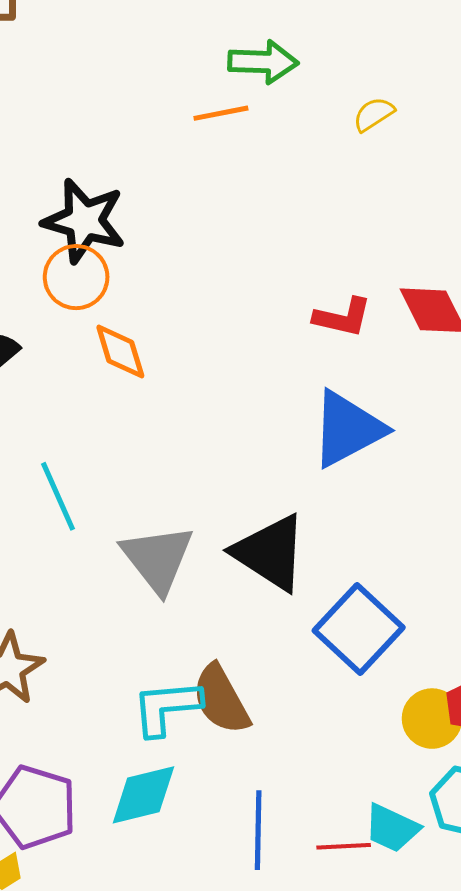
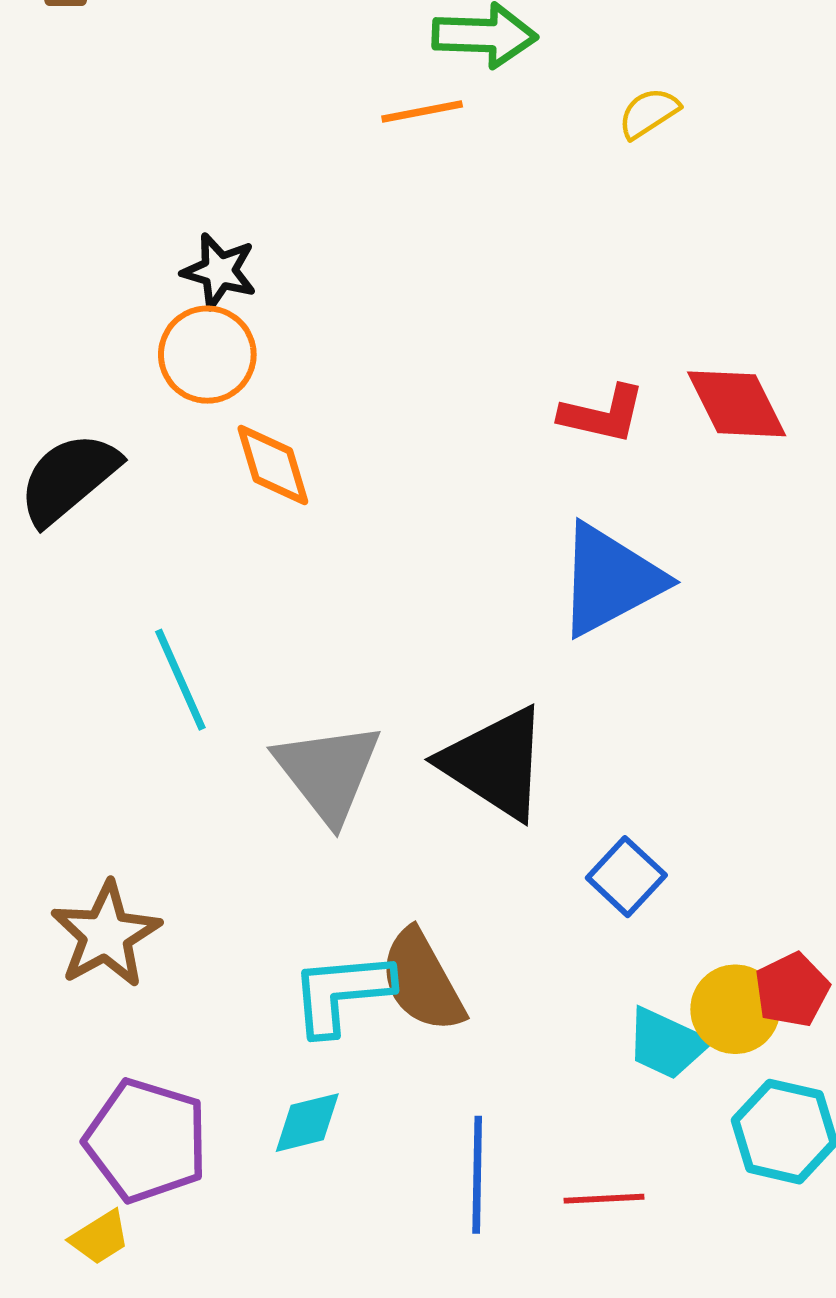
black star: (84, 221) -> (219, 271), size x0.6
blue square: (359, 629) -> (626, 877), size x0.6
cyan diamond: (143, 795) -> (307, 1123), size x0.7
cyan trapezoid: (392, 828) -> (667, 1044), moved

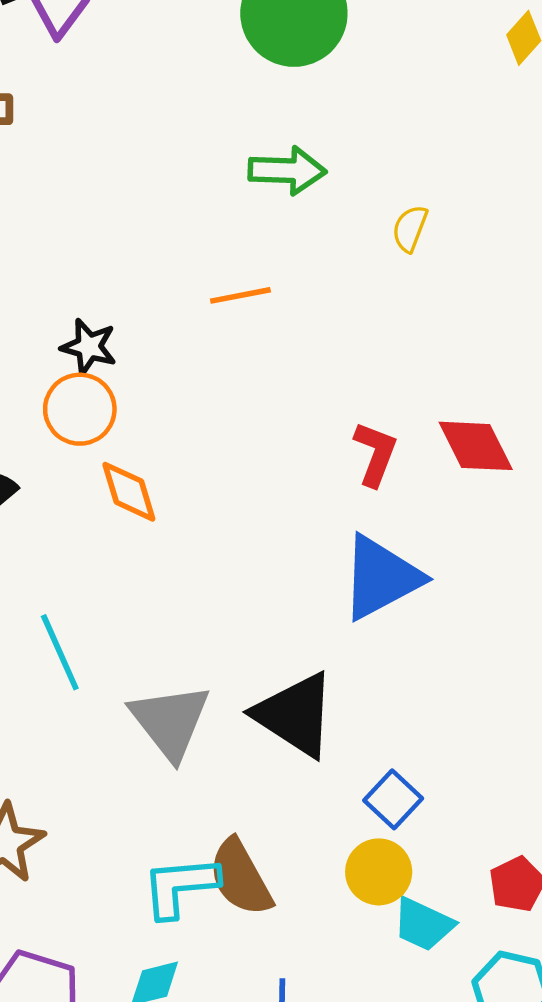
orange line: (422, 111) -> (240, 295), moved
yellow semicircle: (649, 113) -> (410, 229), turned -36
red L-shape: (602, 414) -> (375, 454), turned -82
yellow circle: (735, 1009) -> (379, 872), moved

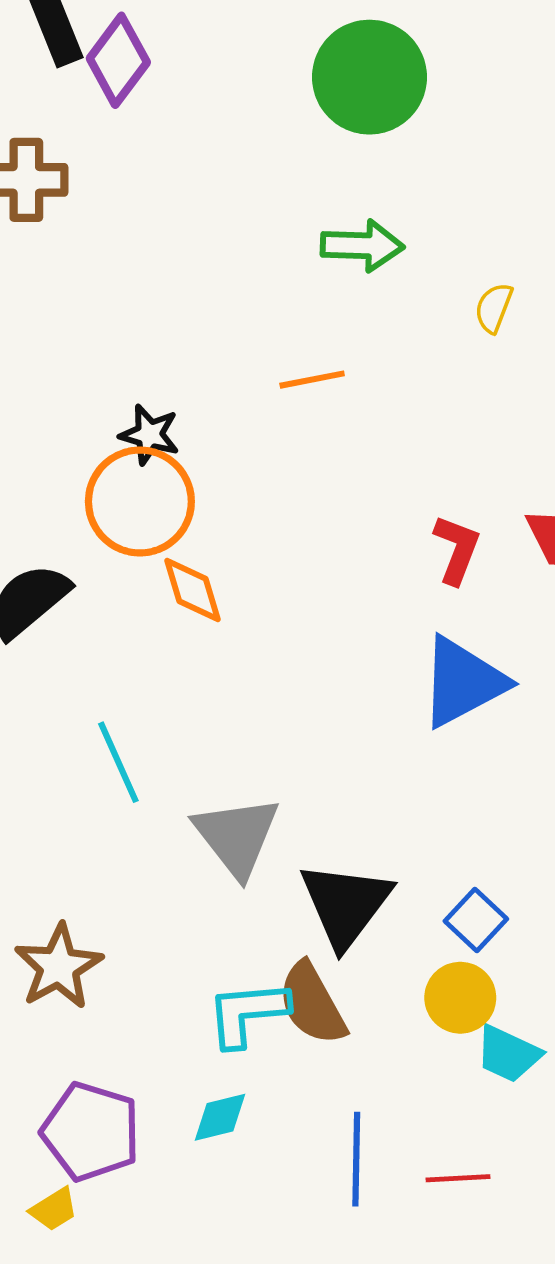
orange circle: (80, 409) -> (140, 502), size x1.4
black triangle: (295, 715) -> (346, 904), moved, turned 34

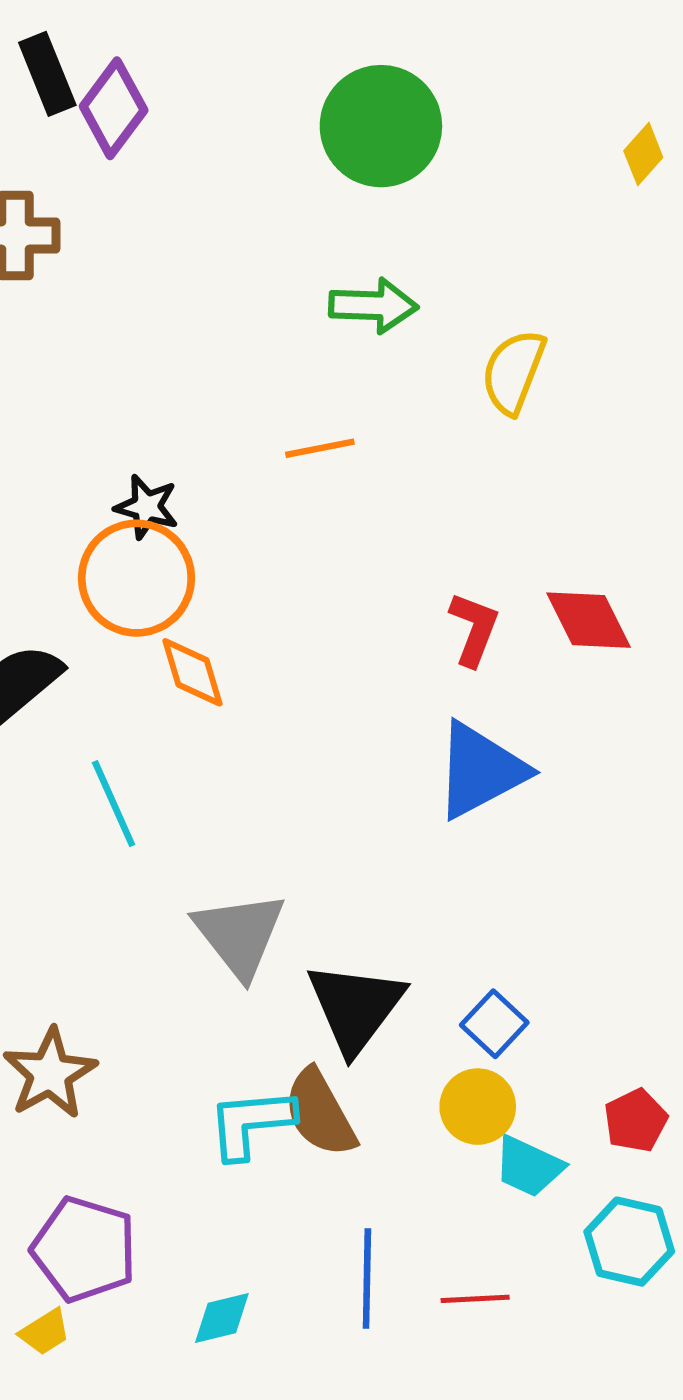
yellow semicircle: (494, 308) -> (513, 372), size x1.6
cyan line: (118, 762) -> (114, 804), moved
cyan diamond: (220, 1117) -> (222, 1318), moved

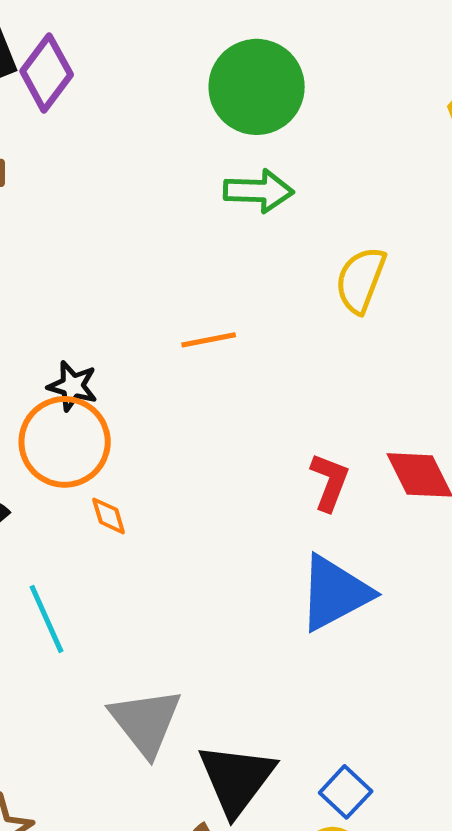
green arrow: (373, 306) -> (259, 191), moved
orange diamond: (192, 672) -> (109, 516), size x0.7

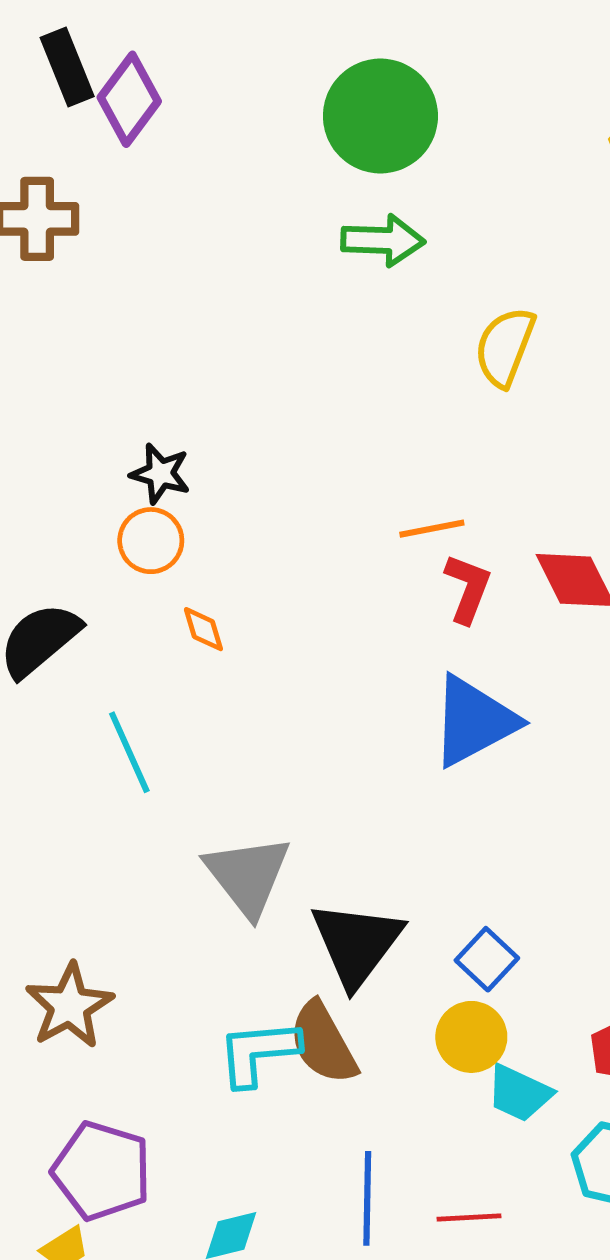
orange line: (209, 340) -> (432, 529), moved
orange circle: (65, 442) -> (151, 541), size x0.6

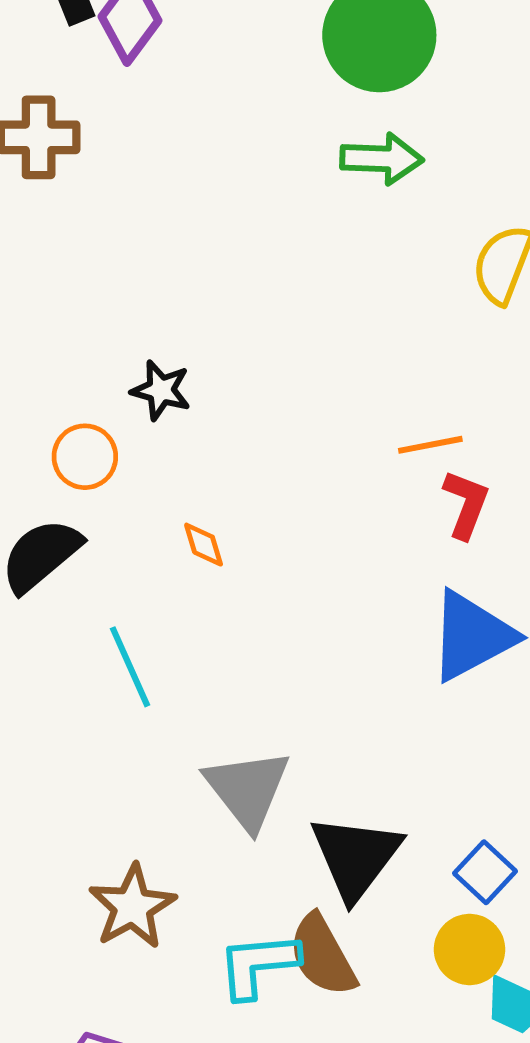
orange circle: (151, 541) -> (85, 457), moved
brown star: (69, 1006) -> (132, 907), moved

